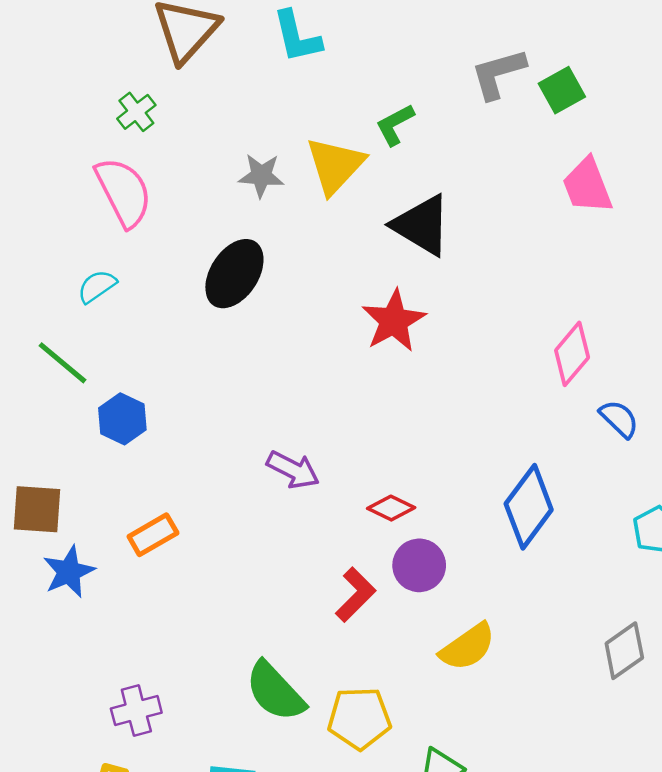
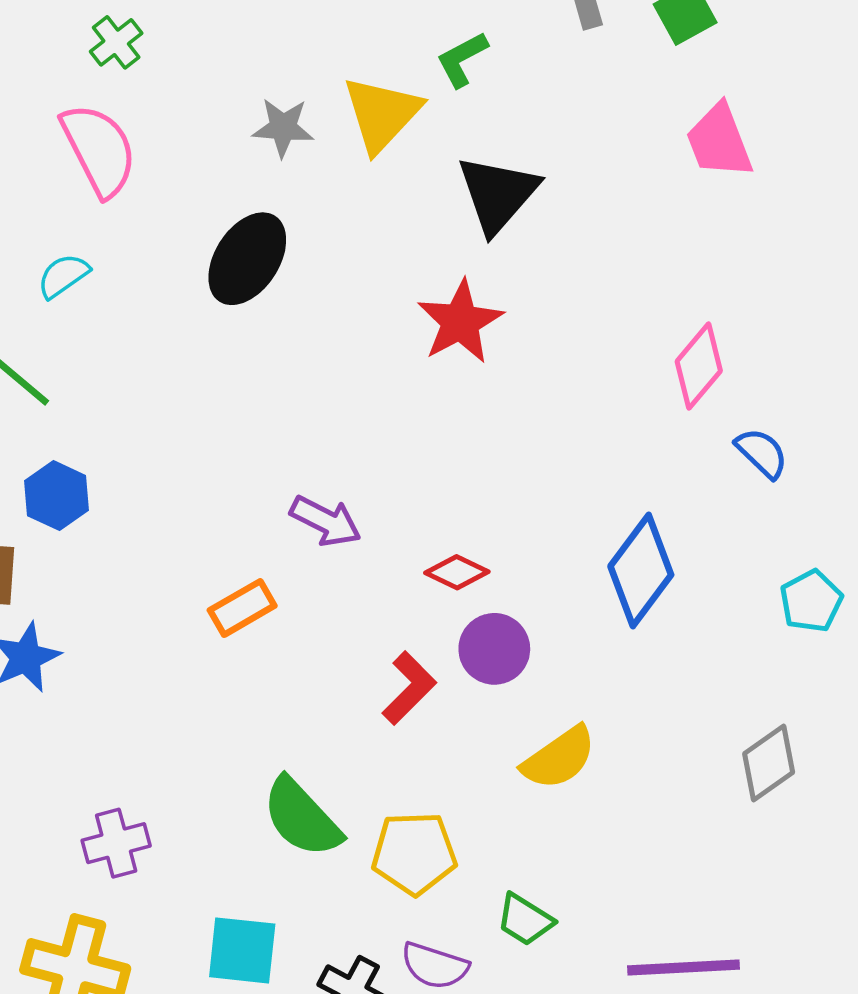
black triangle: (422, 225) -> (498, 194), turned 40
blue hexagon: (122, 419) -> (56, 496), moved
orange rectangle: (153, 535) -> (242, 608), moved

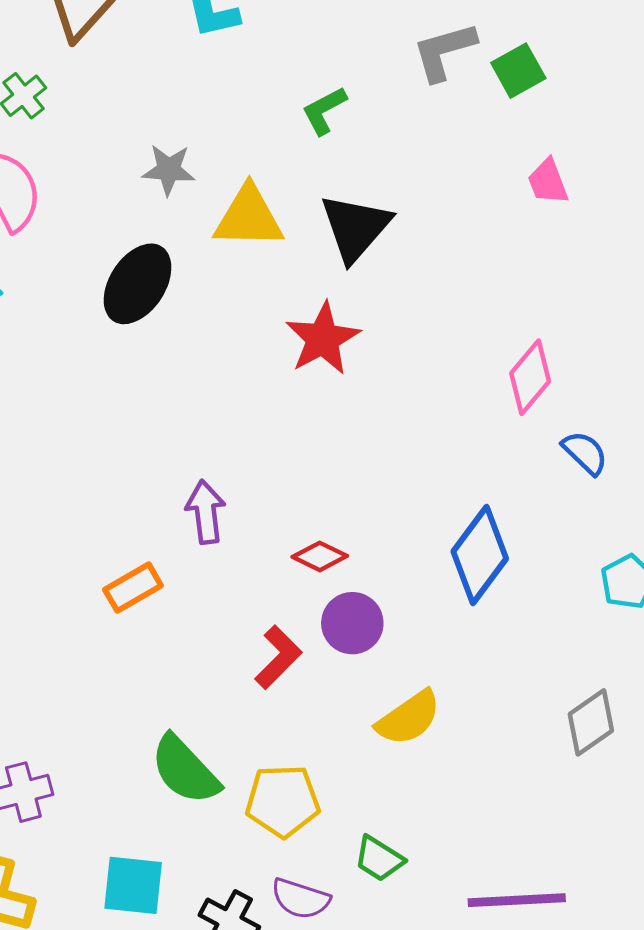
yellow triangle: (382, 114) -> (249, 217), moved, turned 48
pink trapezoid: (719, 141) -> (548, 182), size x0.7
purple arrow: (326, 521) -> (206, 512), turned -124

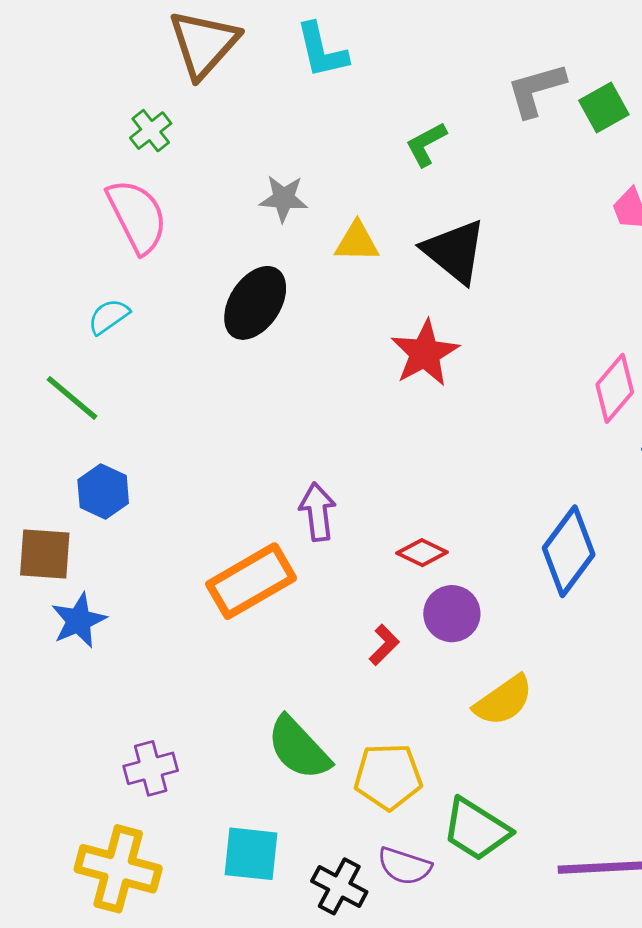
yellow triangle: (249, 217) -> (357, 242), size x0.7
black triangle: (355, 228) -> (455, 251), turned -32
orange rectangle: (133, 588) -> (251, 581), size x1.6
red L-shape: (278, 657) -> (384, 645), size x0.7
green trapezoid: (379, 859) -> (476, 829), size x1.5

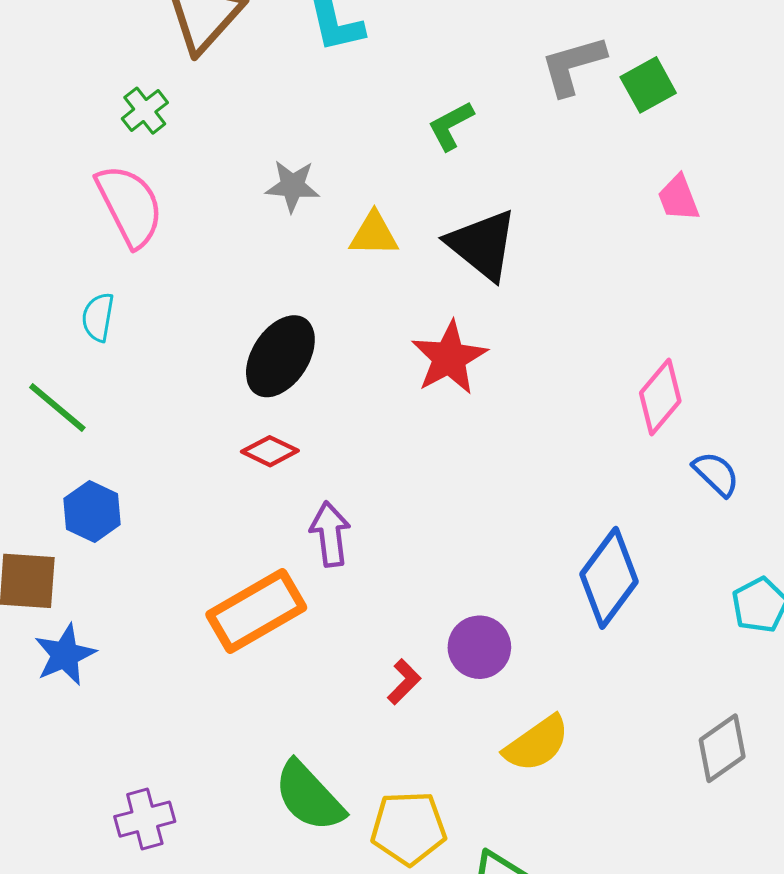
black ellipse: (255, 303) -> (280, 356), moved
cyan semicircle: (109, 316) -> (98, 317), turned -45
red diamond: (422, 553) -> (270, 451), moved

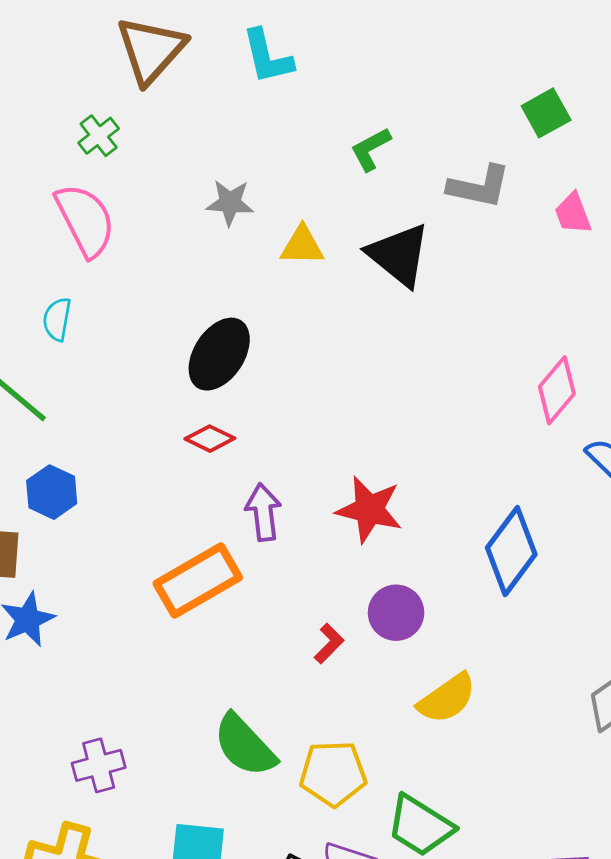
gray L-shape: (573, 65) -> (479, 187), moved, turned -152
red star: (449, 358) -> (369, 510), moved, turned -30

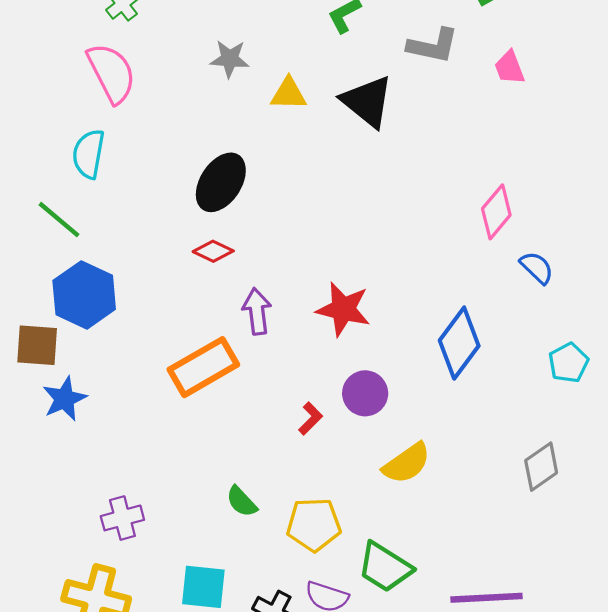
cyan semicircle: (57, 319) -> (89, 154), size x1.4
blue hexagon: (52, 492) -> (84, 295), size x1.5
green semicircle: (245, 745) -> (242, 502), size x0.6

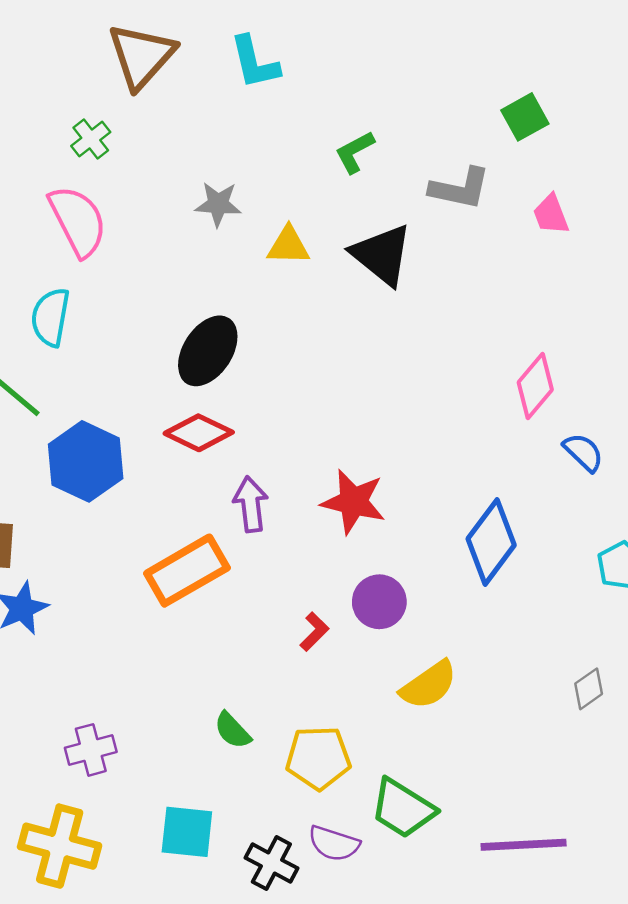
red diamond: (213, 251) -> (199, 433), size x1.4
blue hexagon: (84, 295) -> (86, 461), moved
gray diamond: (541, 467) -> (589, 689), size x0.7

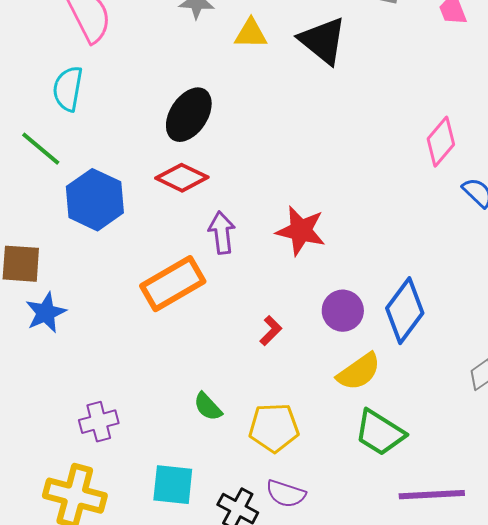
blue diamond: (491, 542) -> (405, 311), moved
purple circle: (379, 602) -> (343, 311), moved
green trapezoid: (403, 808) -> (380, 433), moved

